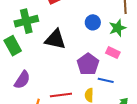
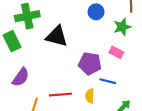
blue circle: (93, 22) -> (96, 12), moved
purple pentagon: (88, 64) -> (90, 63), turned -30

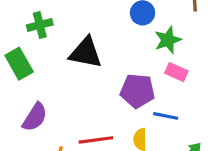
green cross: (27, 16) -> (40, 25), size x0.7
green star: (122, 27) -> (168, 40), moved

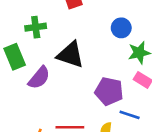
purple semicircle: (35, 117) -> (39, 78), moved

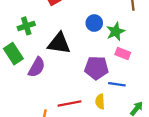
blue circle: (121, 28) -> (94, 23), moved

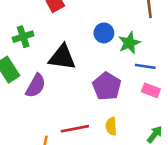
pink rectangle: (123, 53) -> (151, 90), moved
purple pentagon: (96, 68) -> (107, 86), turned 30
blue line: (117, 84) -> (145, 66), moved

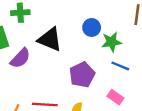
pink rectangle: (151, 90) -> (115, 97), moved

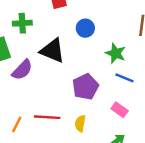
blue circle: (92, 27) -> (85, 28), moved
green star: (112, 42) -> (116, 53), turned 30

